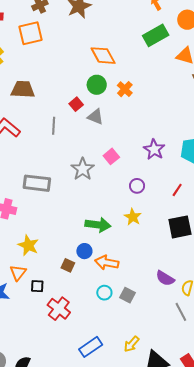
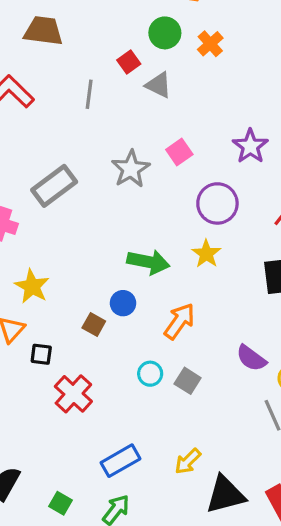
gray rectangle: (37, 183) -> (54, 186), turned -48
purple circle: (137, 186) -> (217, 203), size x1.6
orange arrow: (107, 263) -> (179, 321), moved, turned 110

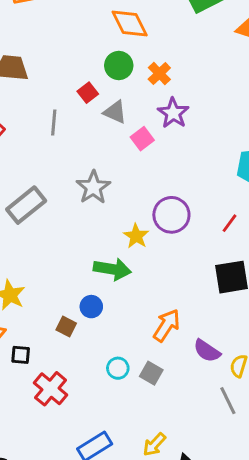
purple star: (250, 146) -> (173, 113), moved
pink square: (179, 152) -> (142, 139), moved
yellow star: (206, 254) -> (136, 236), moved
orange arrow: (179, 321) -> (167, 325), moved

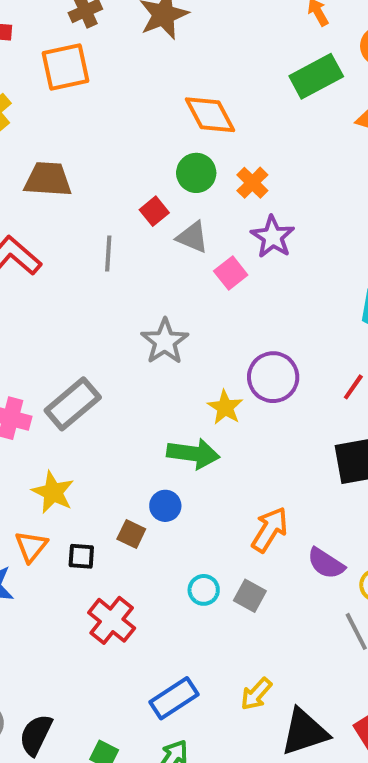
gray rectangle: (26, 205) -> (73, 404), moved
black square: (21, 355) -> (81, 556), moved

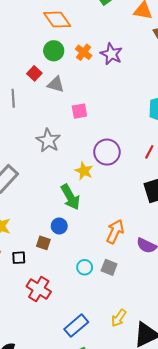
purple star: (273, 237) -> (111, 54), moved
pink square: (231, 273) -> (79, 111), moved, turned 35
green arrow: (193, 454) -> (70, 197), turned 60

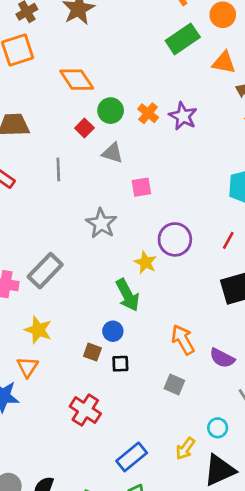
orange diamond: (57, 20) -> (77, 80), moved
red square: (34, 73) -> (84, 128), moved
orange arrow: (115, 232) -> (183, 340), turned -55
black square: (19, 258) -> (120, 364), moved
cyan circle: (85, 267) -> (218, 428), moved

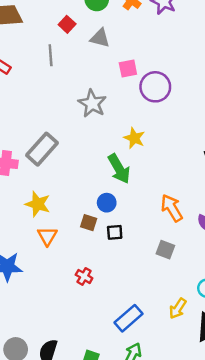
red square: (84, 128) -> (67, 24), moved
purple circle: (175, 239) -> (155, 87), moved
orange triangle: (28, 367) -> (47, 236), moved
red cross: (85, 410) -> (84, 276), size x0.6

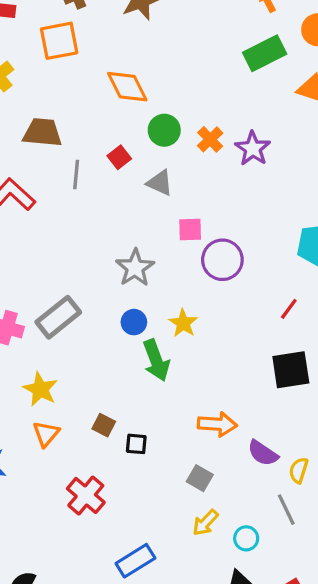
gray line: (51, 55) -> (76, 174), moved
blue circle: (107, 203) -> (134, 322), moved
orange arrow: (172, 208) -> (217, 424), turned 116
red cross: (84, 276) -> (86, 495), size x1.6
yellow arrow: (178, 308) -> (205, 523), moved

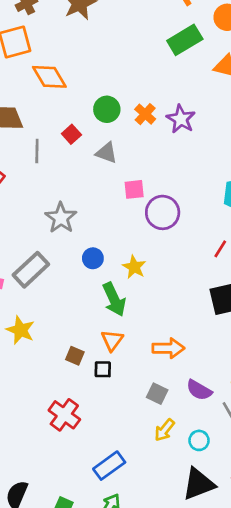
orange diamond: (127, 87) -> (49, 77), moved
gray star: (135, 268) -> (61, 218), moved
blue circle: (134, 322) -> (93, 258), moved
orange triangle: (46, 434) -> (112, 340), moved
purple semicircle: (263, 453) -> (199, 390), moved

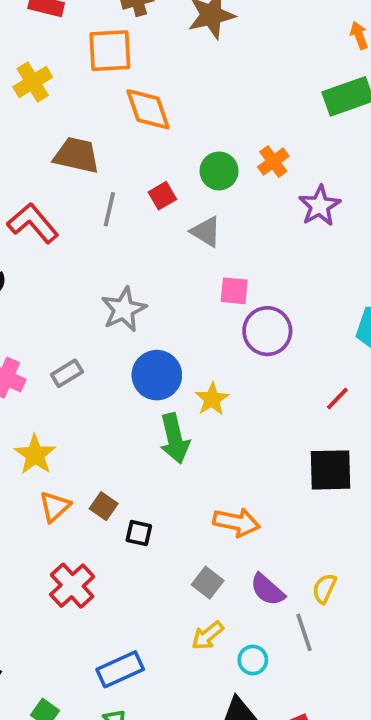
orange cross: (145, 114) -> (273, 162), moved
blue circle: (93, 258) -> (157, 375), size x1.6
gray rectangle: (31, 270) -> (67, 373), size x0.6
orange triangle: (112, 340) -> (55, 507), moved

